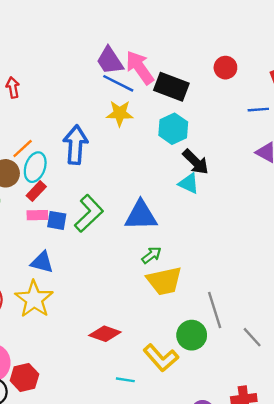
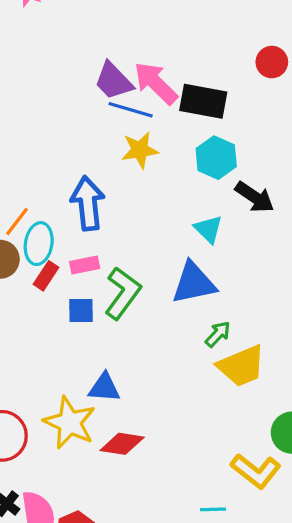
cyan triangle: (189, 183) -> (208, 229), moved, turned 30
pink rectangle: (37, 215) -> (85, 265), moved
blue triangle: (42, 262) -> (104, 388), moved
red diamond: (105, 334) -> (122, 444), moved

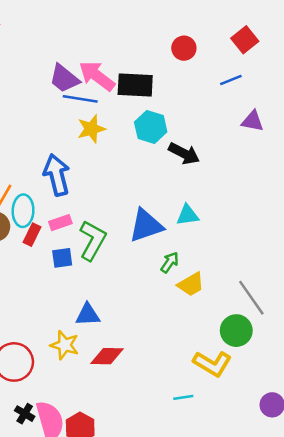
cyan triangle: (208, 229) -> (188, 215), moved, turned -45
yellow trapezoid: (241, 366) -> (191, 284), size x0.7
yellow star: (70, 423) -> (65, 345), size x0.7

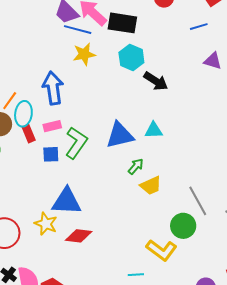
red rectangle: (32, 235) -> (29, 134), turned -54
blue triangle: (88, 315) -> (67, 201), size x1.5

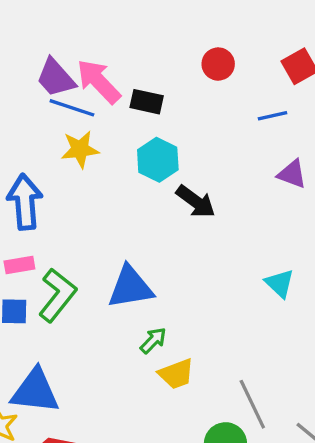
black rectangle: (122, 23) -> (147, 102), size x0.7
cyan triangle: (154, 130) -> (280, 283), moved, turned 42

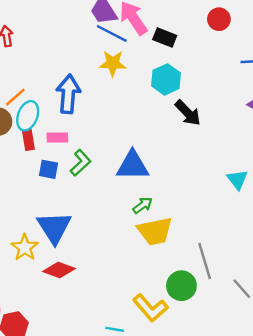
green L-shape: (57, 295) -> (81, 163), size x0.7
yellow trapezoid: (176, 374) -> (155, 231), size x1.4
blue triangle: (35, 391) -> (54, 227), turned 42

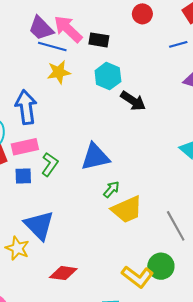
pink rectangle: (57, 137) -> (25, 147), size x1.4
red diamond: (59, 270) -> (63, 273), moved
green circle: (181, 286) -> (161, 266), moved

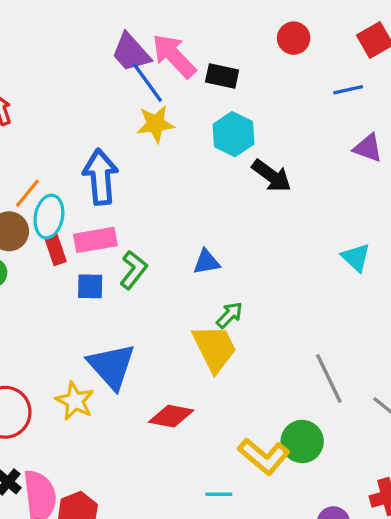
blue line: (52, 46) -> (147, 82), turned 36
blue triangle: (95, 157) -> (206, 262), size x0.6
yellow trapezoid: (127, 209) -> (214, 348), moved, turned -96
red diamond: (63, 273) -> (171, 416), moved

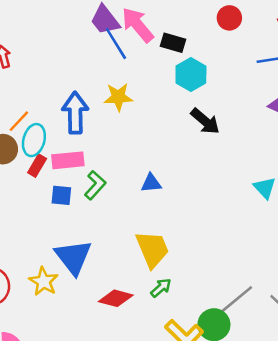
yellow star: (156, 124) -> (118, 97), moved
cyan hexagon: (233, 134) -> (191, 75), moved
red rectangle: (55, 250) -> (37, 166), turned 45
green arrow: (230, 315) -> (161, 288), moved
gray line: (329, 379) -> (236, 300), moved, turned 72

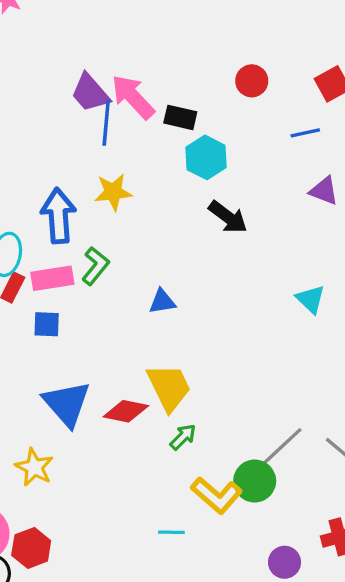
blue line: (116, 44) -> (106, 123), turned 40
green L-shape: (95, 185) -> (95, 266), moved
yellow star: (44, 281) -> (34, 467), moved
red diamond: (116, 298) -> (126, 411), moved

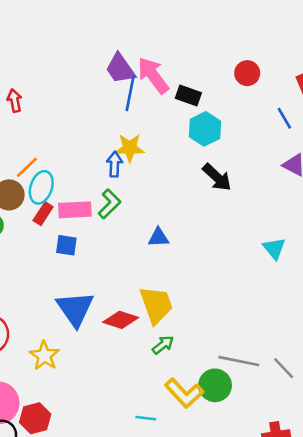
blue line: (305, 133) -> (284, 118), turned 65
blue arrow: (58, 216) -> (114, 164), moved, size x0.6
gray line: (282, 447) -> (239, 361), turned 48

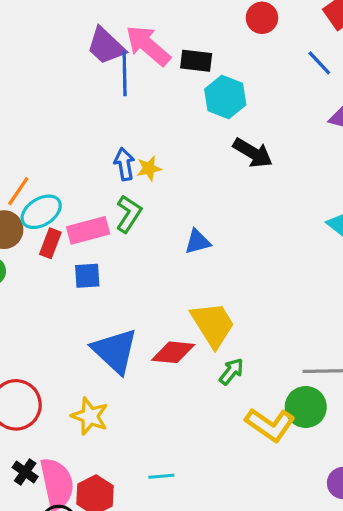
yellow star: (130, 148) -> (149, 168), moved, size x0.7
cyan ellipse: (41, 187) -> (41, 212), turned 52
cyan line: (146, 418) -> (161, 476), moved

